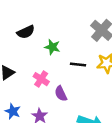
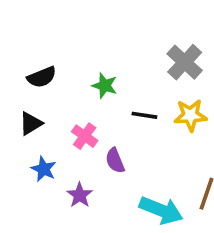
black semicircle: (26, 32) -> (42, 77), moved
blue star: (13, 111) -> (44, 169), moved

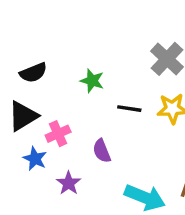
black triangle: (31, 124) -> (23, 116), size x1.4
pink cross: (85, 136) -> (58, 134), moved, turned 30

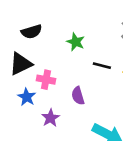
pink cross: (58, 134) -> (46, 80), turned 30

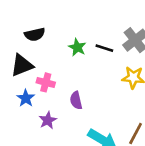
black line: (102, 66) -> (104, 48), moved

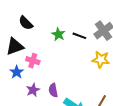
black semicircle: (35, 34) -> (26, 23), turned 56
purple semicircle: (76, 100) -> (53, 90), moved

